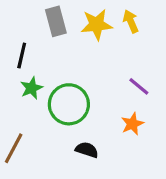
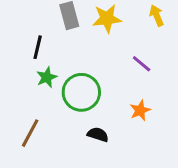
yellow arrow: (131, 21) -> (157, 16), moved
purple line: (139, 86) -> (142, 64), moved

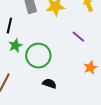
orange star: (140, 110) -> (90, 68), moved

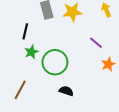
orange star: (90, 68) -> (108, 64), moved

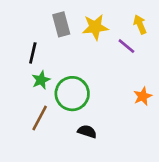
purple line: (96, 43) -> (126, 46), moved
brown line: (20, 90) -> (40, 118), moved

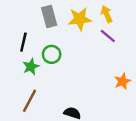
yellow arrow: (140, 24) -> (107, 14), moved
green circle: (72, 94) -> (52, 54), moved, size x0.6

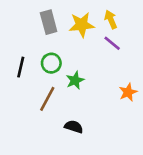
black line: (23, 42) -> (21, 67), moved
green star: (31, 67) -> (75, 80), moved
brown line: (30, 101) -> (47, 99), moved

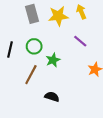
purple line: (112, 43) -> (80, 41), moved

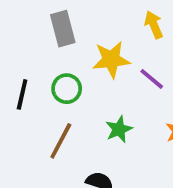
yellow star: (58, 16) -> (111, 60), moved
green star: (53, 60) -> (119, 129), moved

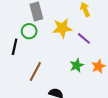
green circle: (67, 89) -> (29, 31), moved
green star: (119, 129) -> (77, 65), moved

